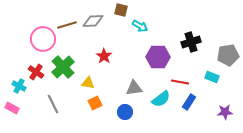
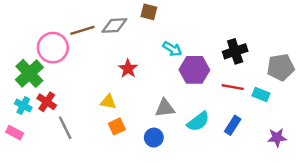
cyan arrow: (140, 26) -> (172, 49), moved
green cross: (63, 67) -> (29, 73), moved
red cross: (36, 72) -> (47, 102), moved
red line: (180, 82) -> (233, 87), moved

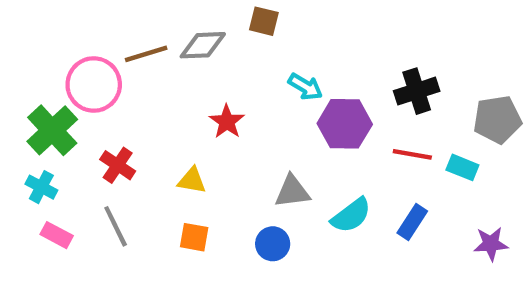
red cross: (47, 102) -> (118, 165), moved
orange square: (117, 126) -> (194, 237), moved, turned 35
pink rectangle: (15, 133) -> (57, 235), moved

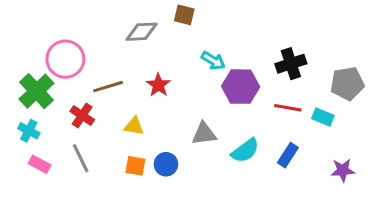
brown line: (146, 54) -> (108, 87), moved
blue circle: (273, 244) -> (166, 164), moved

